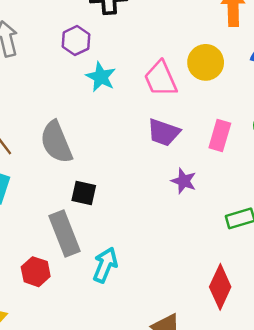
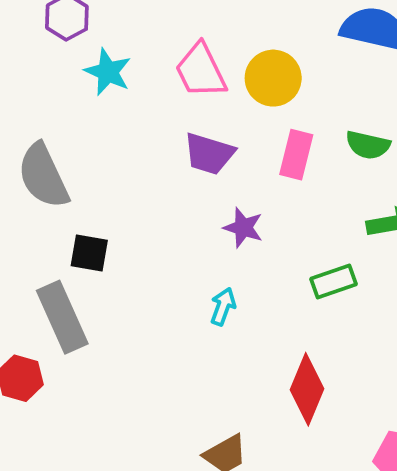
yellow circle: (206, 62) -> (273, 78), moved
cyan arrow: (105, 265) -> (223, 306), moved, size x0.7

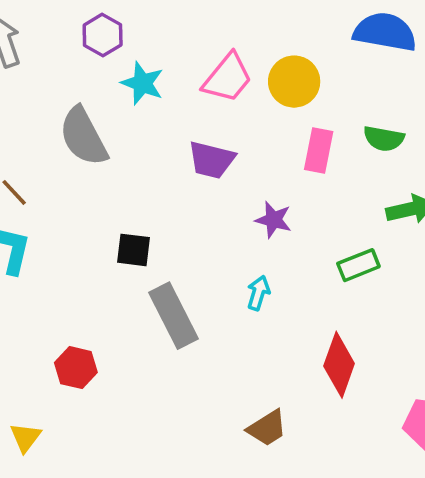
pink trapezoid: (201, 71) -> (227, 78), turned -112
purple trapezoid: (209, 154) -> (211, 160), moved
gray semicircle: (43, 176) -> (83, 136), moved
gray rectangle: (62, 317) -> (173, 316), moved

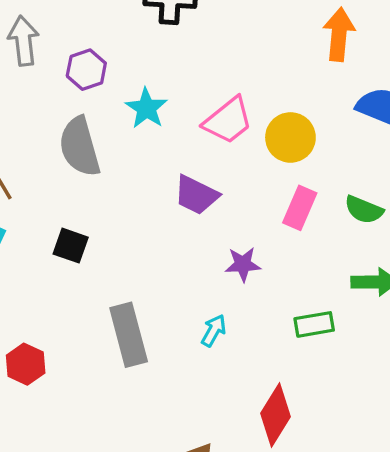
purple hexagon: (103, 35) -> (86, 70), moved
purple star: (273, 220) -> (243, 264), turned -30
black square: (133, 250) -> (71, 246), moved

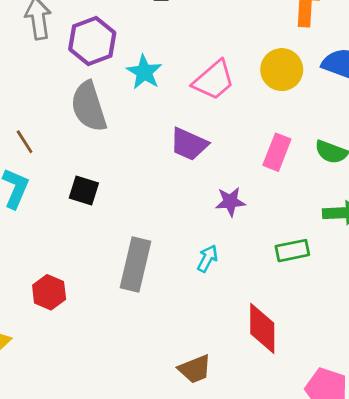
purple hexagon: (86, 70) -> (92, 41), size x1.4
yellow circle: (290, 137) -> (282, 70), moved
gray rectangle: (129, 335) -> (136, 264), turned 30
red diamond: (276, 415) -> (262, 328), turned -30

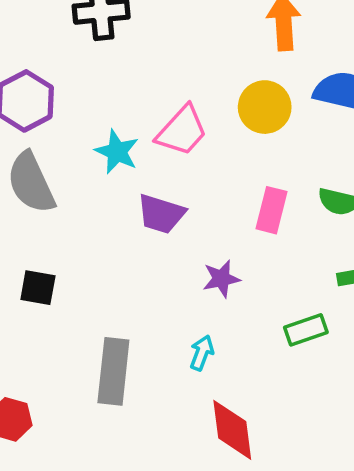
cyan star: (144, 72) -> (117, 152), moved
red diamond: (262, 328) -> (232, 430), moved

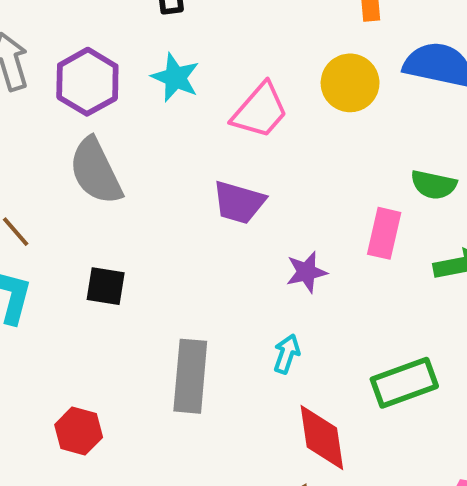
cyan star: (117, 152) -> (175, 77), moved
pink rectangle: (271, 210) -> (384, 233), moved
green rectangle: (306, 330) -> (404, 383), moved, size x1.4

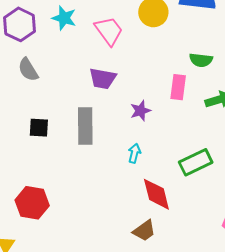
pink trapezoid: (260, 111) -> (109, 31), turned -72
gray semicircle: (96, 171) -> (28, 70), size x0.7
gray rectangle: (190, 376) -> (85, 126), moved
red hexagon: (79, 431) -> (32, 203), size x1.4

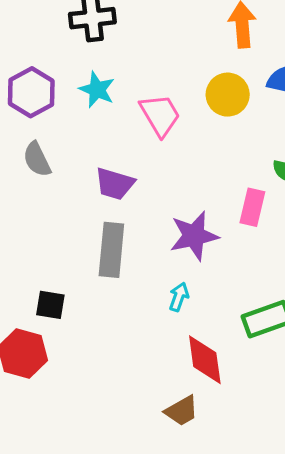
purple trapezoid: (103, 78) -> (115, 184), moved
purple star: (140, 111) -> (194, 236), size x1.6
black square: (39, 128) -> (50, 305), moved

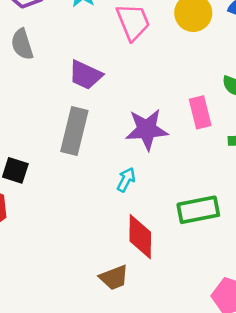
pink rectangle: (252, 207) -> (200, 112), turned -36

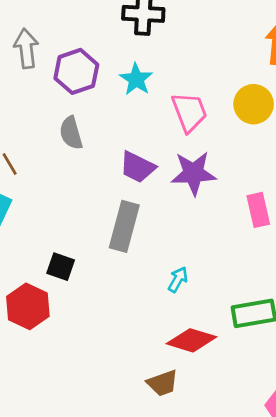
purple star: (147, 129) -> (193, 173), moved
red diamond: (140, 237) -> (192, 340), turned -75

